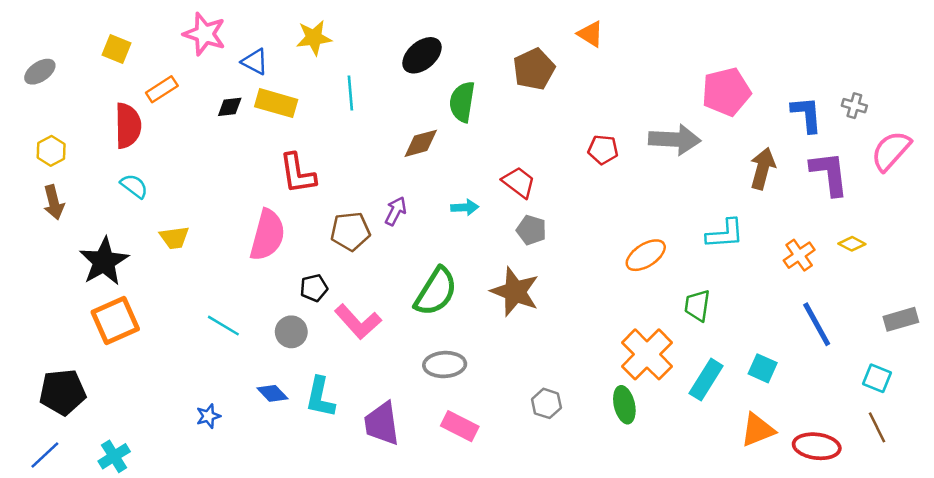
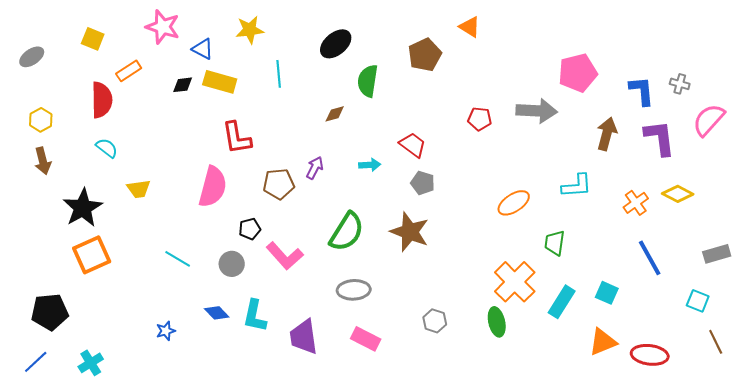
brown diamond: (421, 143) -> (335, 114), size x0.7
yellow diamond: (852, 244) -> (678, 194), size x1.4
brown line: (877, 427) -> (716, 342), moved

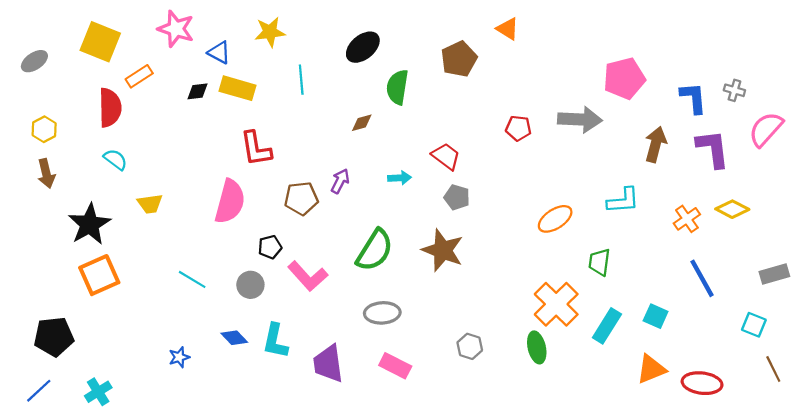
yellow square: (93, 39) -> (100, 42), size x1.6

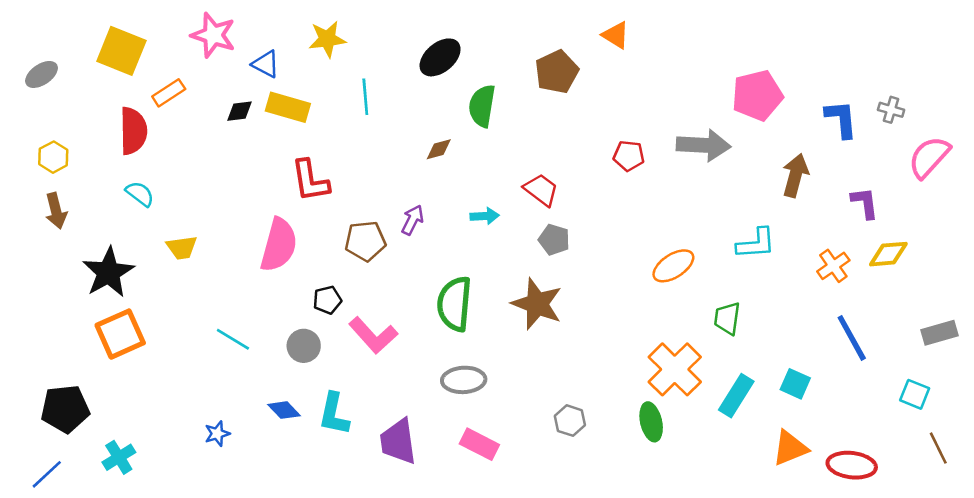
purple L-shape: (713, 149) -> (865, 203), moved, size x0.7
yellow diamond: (732, 209) -> (888, 254), turned -32
green semicircle: (375, 250) -> (454, 304), turned 153
cyan cross: (98, 392) -> (119, 457), moved

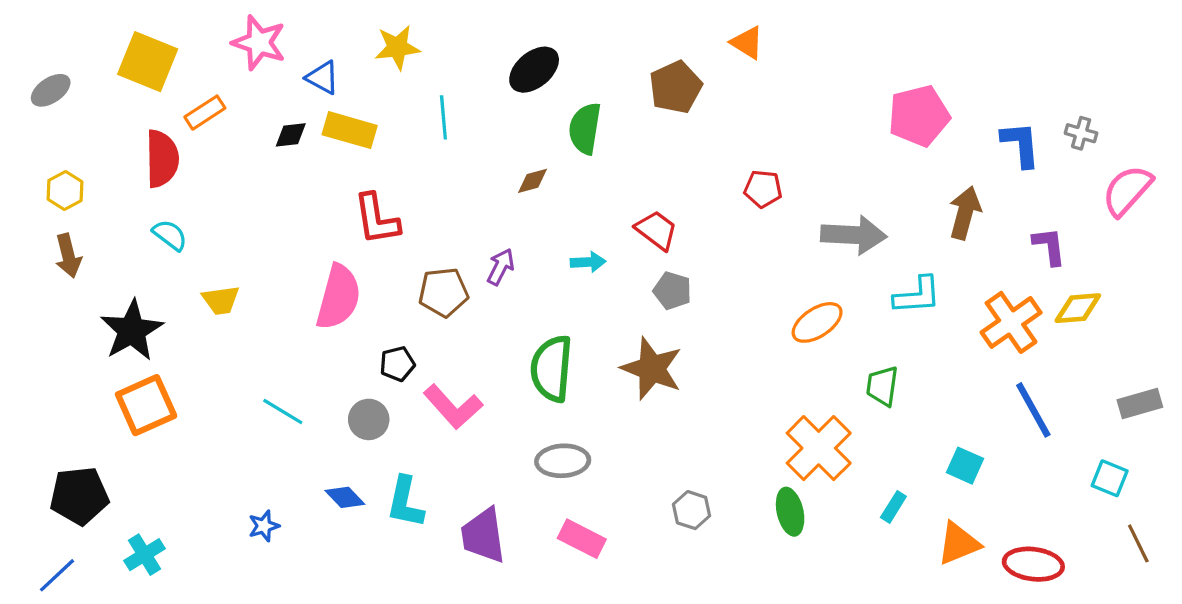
gray arrow: (704, 145) -> (854, 235), moved
orange cross: (833, 266) -> (1011, 322), size x1.5
cyan rectangle: (736, 396) -> (893, 507), moved, size x0.6

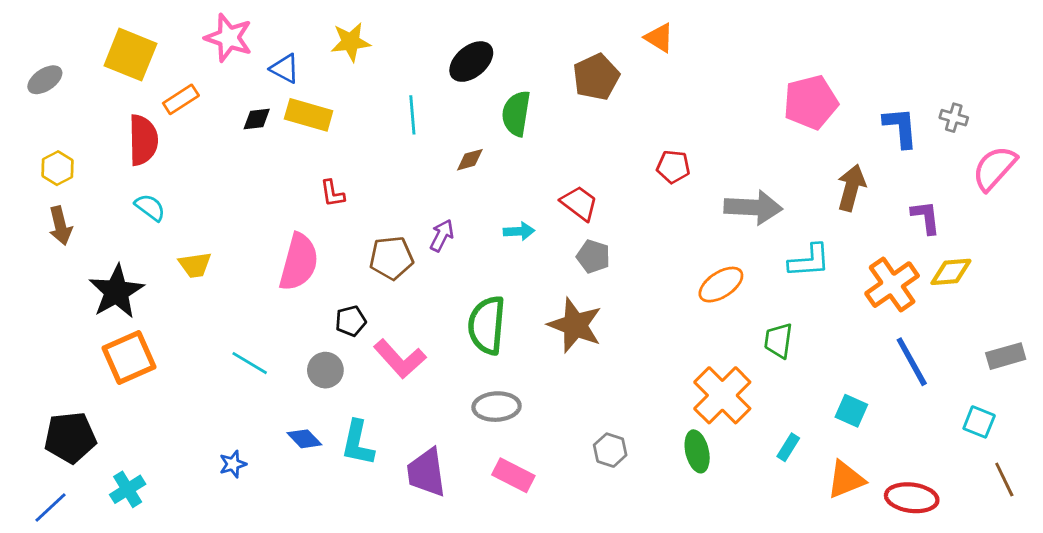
cyan line: (443, 117) -> (412, 115), moved
red L-shape: (377, 219) -> (332, 193), size x0.6

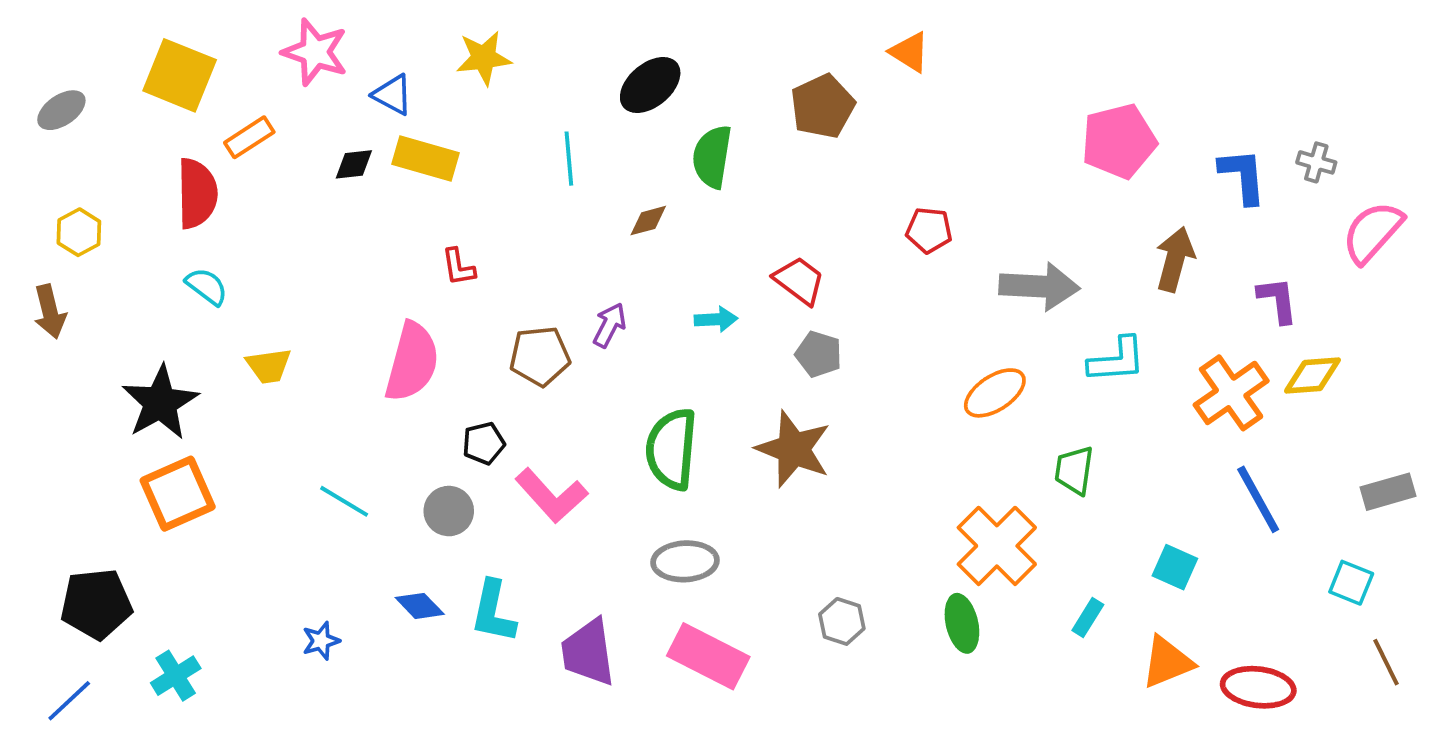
brown arrow: (60, 226) -> (50, 312), moved
pink rectangle: (513, 475) -> (708, 656), size x1.4

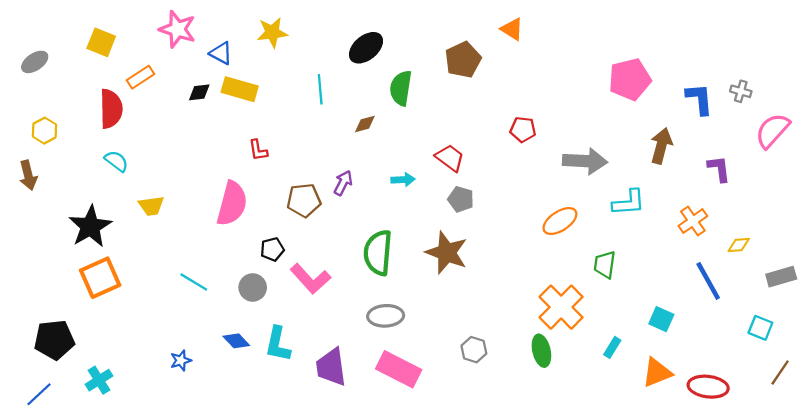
yellow square: (180, 75) -> (101, 42), size x0.7
yellow diamond: (1312, 375) -> (739, 245), moved, size x0.7
orange cross: (1231, 393) -> (693, 221), size x0.7
brown line: (1386, 662) -> (780, 372), turned 60

